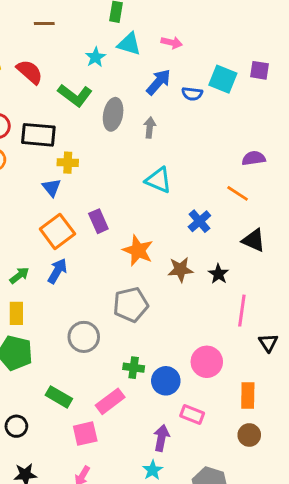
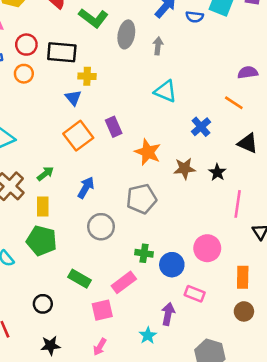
blue arrow: (57, 271) -> (86, 188), moved
cyan star: (153, 470) -> (148, 335), moved

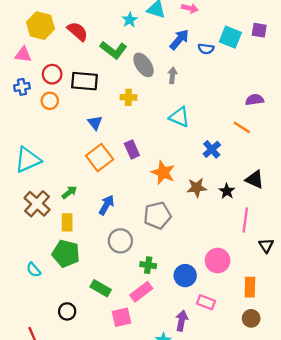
gray ellipse: (126, 34) -> (143, 65), turned -45
yellow cross: (87, 76) -> (128, 97), moved
black triangle: (248, 143) -> (255, 180), moved
green cross: (144, 253) -> (148, 265), moved

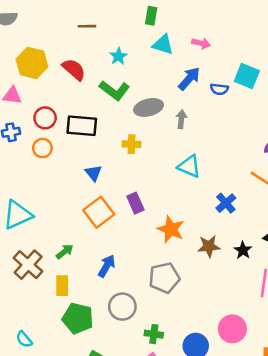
cyan star: (130, 20) -> (118, 56), moved
gray ellipse: (143, 65) -> (149, 107), turned -70
green pentagon: (66, 254) -> (78, 318), moved

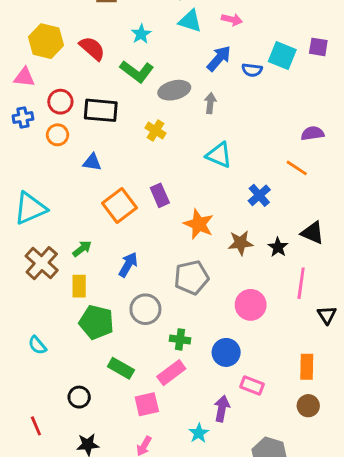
yellow cross: (132, 144) -> (156, 131), turned 30
blue triangle: (94, 173) -> (92, 162), moved, turned -42
pink circle: (232, 329) -> (251, 305), moved

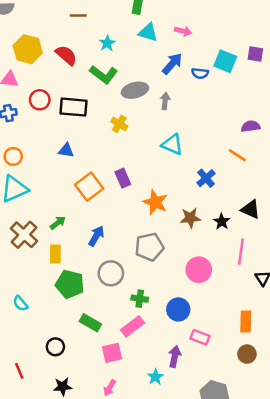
orange circle: (58, 135) -> (13, 156), moved

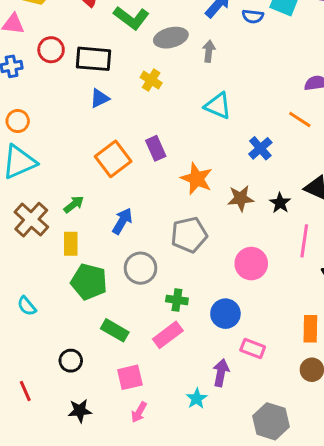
blue triangle: (66, 150) -> (100, 98), moved, turned -35
pink square: (112, 353) -> (130, 377), moved

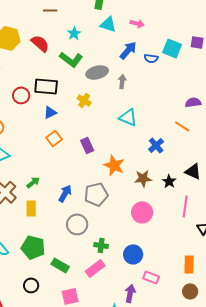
red circle: (51, 50) -> (21, 95), moved
orange square: (113, 159) -> (54, 138), moved, size x0.7
gray pentagon: (189, 235) -> (96, 194), moved
pink circle: (251, 264) -> (142, 212), moved
green pentagon: (89, 282) -> (33, 247), moved

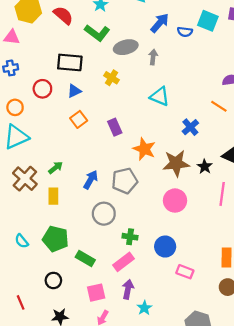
red circle: (21, 95) -> (42, 89), moved
brown star: (143, 178) -> (176, 163), size x1.4
purple arrow: (130, 293) -> (128, 289), moved

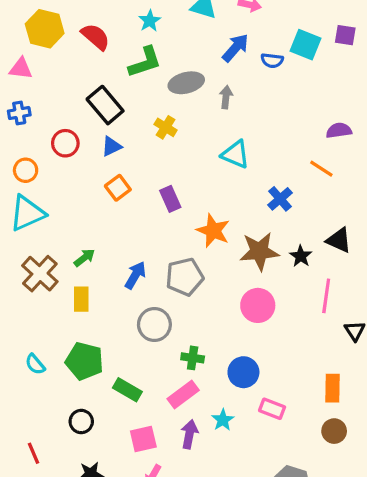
green L-shape: (97, 33) -> (145, 62), turned -55
black rectangle: (70, 62) -> (105, 105), turned 45
cyan star: (144, 308) -> (223, 420), moved

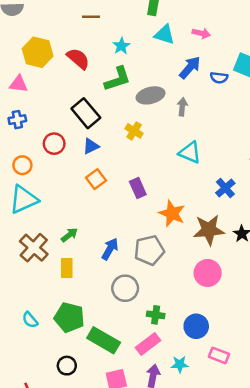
green rectangle: (127, 390) -> (104, 340), size x1.4
cyan star: (223, 420) -> (180, 364), turned 30

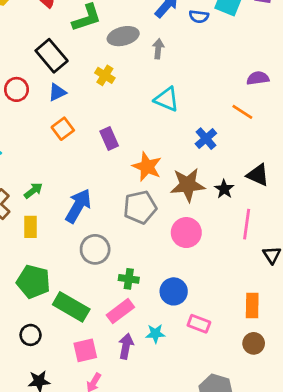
blue arrow: (110, 249) -> (78, 206), size x1.4
gray pentagon: (149, 250) -> (140, 207), moved

